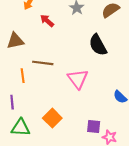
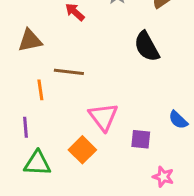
pink triangle: (78, 79) -> (103, 117), moved
purple square: (94, 127) -> (141, 139), moved

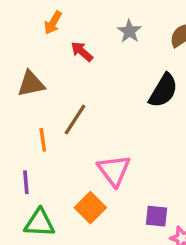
black semicircle: (147, 46) -> (163, 91), turned -120
brown line: (69, 72) -> (75, 119), turned -64
purple square: (141, 139) -> (157, 216), moved

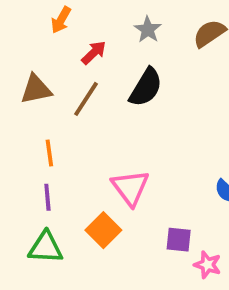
red arrow: (82, 52) -> (94, 53), turned 95
black semicircle: (163, 91) -> (146, 87), moved
brown line: (75, 119) -> (86, 99), moved
purple line: (26, 182) -> (47, 197), moved

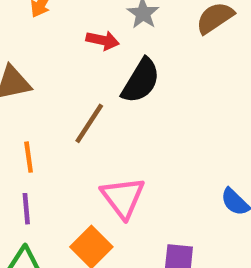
red arrow: (94, 53) -> (103, 40), moved, turned 56
brown line: (86, 99) -> (89, 123), moved

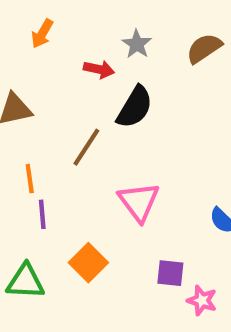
pink triangle: (123, 197) -> (139, 202), moved
purple line: (26, 209) -> (42, 214), moved

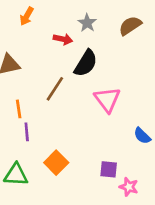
pink triangle: (139, 202) -> (107, 100), moved

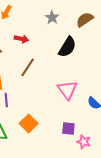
red arrow: (63, 39) -> (22, 39), moved
black semicircle: (86, 63) -> (67, 47), moved
pink triangle: (107, 100) -> (67, 90), moved

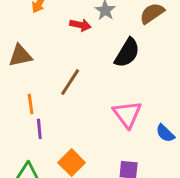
red arrow: (22, 39) -> (80, 25), moved

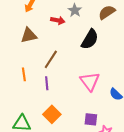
brown triangle: (20, 56) -> (29, 35), moved
purple line: (39, 129) -> (47, 83), moved

